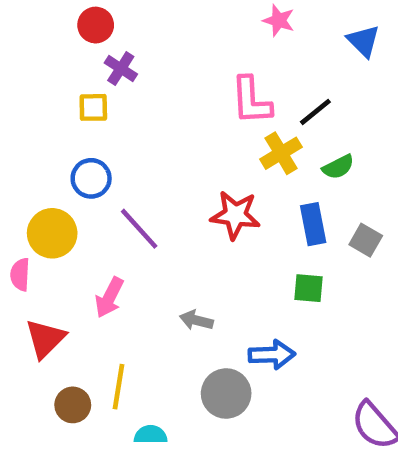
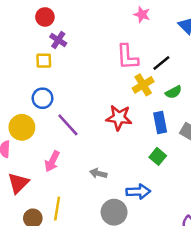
green square: (308, 288) -> (158, 156), turned 35

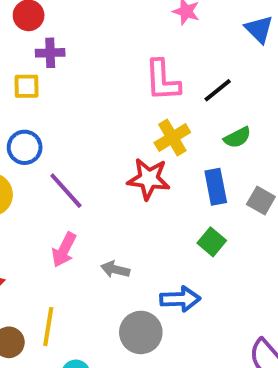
purple cross: (58, 40) -> (50, 53), turned -35
yellow cross: (143, 85) -> (172, 137), moved
pink arrow: (52, 161) -> (64, 250), moved

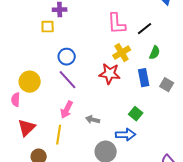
green semicircle: (237, 137) -> (155, 53), turned -40
blue circle: (25, 147) -> (67, 57), moved
green square: (212, 242) -> (136, 114), moved
yellow line: (48, 327) -> (59, 135), moved

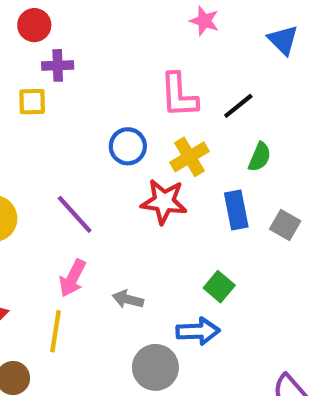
blue circle: (67, 57) -> (128, 146), moved

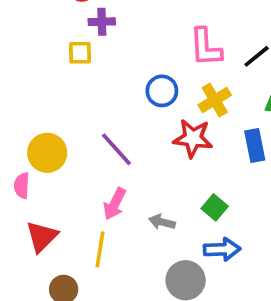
green square: (219, 287) -> (215, 207), moved

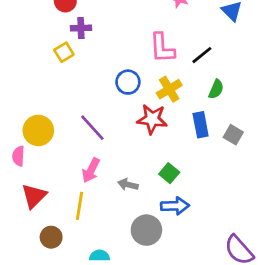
yellow square: (80, 53) -> (64, 52), turned -30

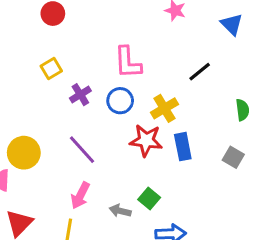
purple cross: (81, 28) -> (80, 95), moved, turned -30
pink L-shape: (162, 48) -> (128, 62), moved
green semicircle: (216, 89) -> (242, 110), moved, turned -30
blue rectangle: (201, 125) -> (183, 147), moved
green square: (169, 173) -> (149, 199), moved

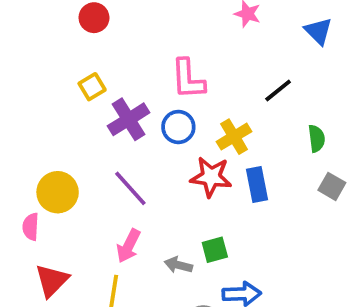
purple cross: (80, 95) -> (129, 119), size x1.5
green semicircle: (242, 110) -> (316, 139), moved
gray square: (233, 157) -> (332, 186), moved
green square: (149, 199) -> (215, 250), turned 35

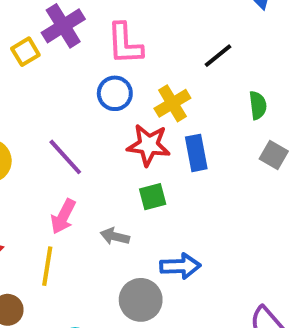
purple cross: (129, 119) -> (63, 26), moved
green square: (215, 250) -> (153, 197), moved

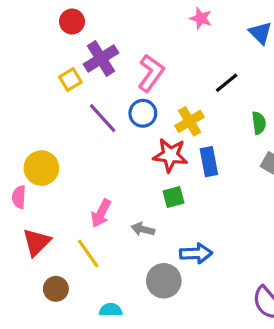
pink L-shape: (125, 44) -> (151, 73), turned -141
purple line: (65, 157) -> (103, 118), moved
yellow line: (47, 266) -> (88, 253), turned -44

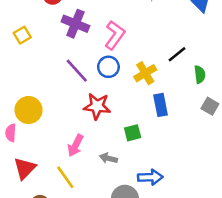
purple cross: (101, 59) -> (75, 24), turned -36
yellow square: (70, 79) -> (22, 35), moved
black line: (227, 83) -> (177, 54), moved
red star: (170, 155) -> (97, 106), moved

